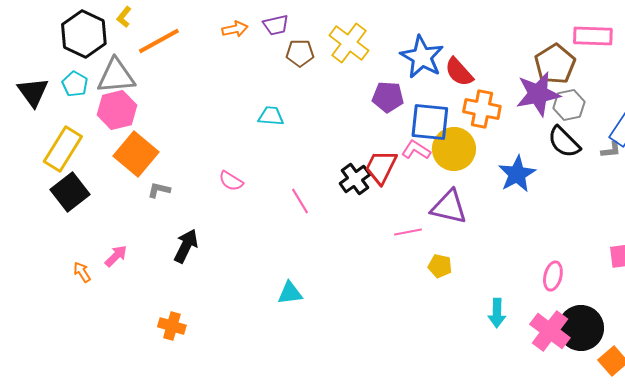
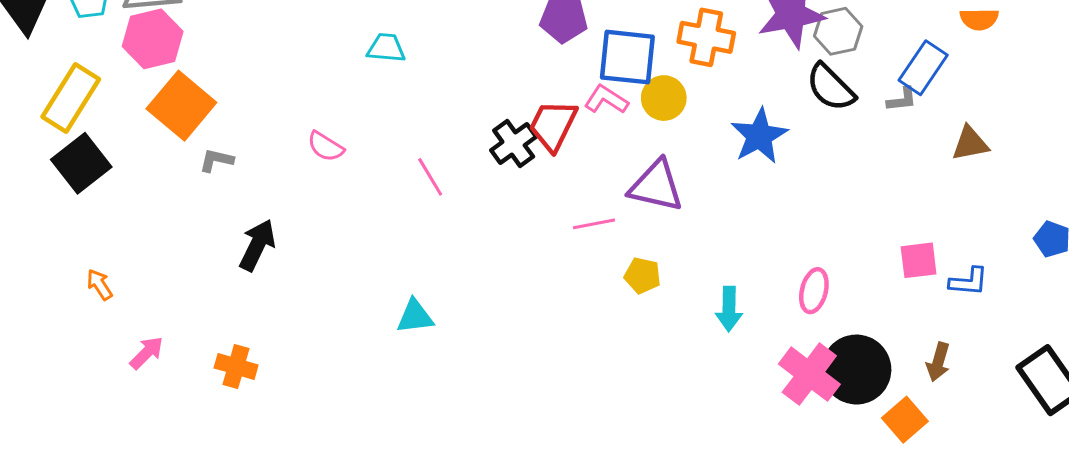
yellow circle: (454, 149) -> (664, 98), size x0.7
pink arrow: (116, 256) -> (147, 353), moved
cyan arrow: (497, 313) -> (729, 309), moved

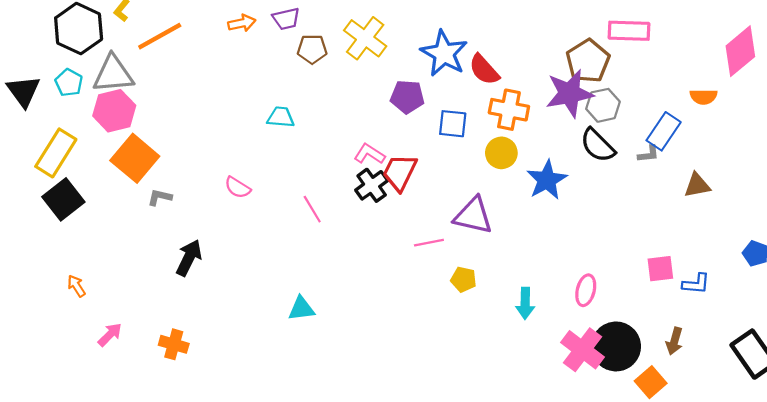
blue square: (627, 57) -> (453, 124), size x0.7
yellow circle: (664, 98) -> (501, 153), moved
pink L-shape: (606, 100) -> (369, 154), moved

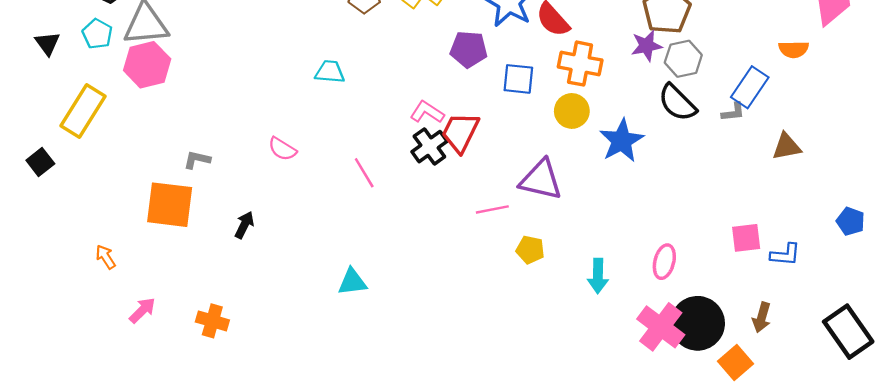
black triangle: (23, 91) -> (47, 43), size x0.7
purple star: (570, 93) -> (647, 46), size x0.6
orange square: (135, 158) -> (170, 205), moved, turned -33
black square: (63, 199) -> (40, 162), moved, size x0.6
black arrow: (189, 258) -> (244, 225), moved, size x0.7

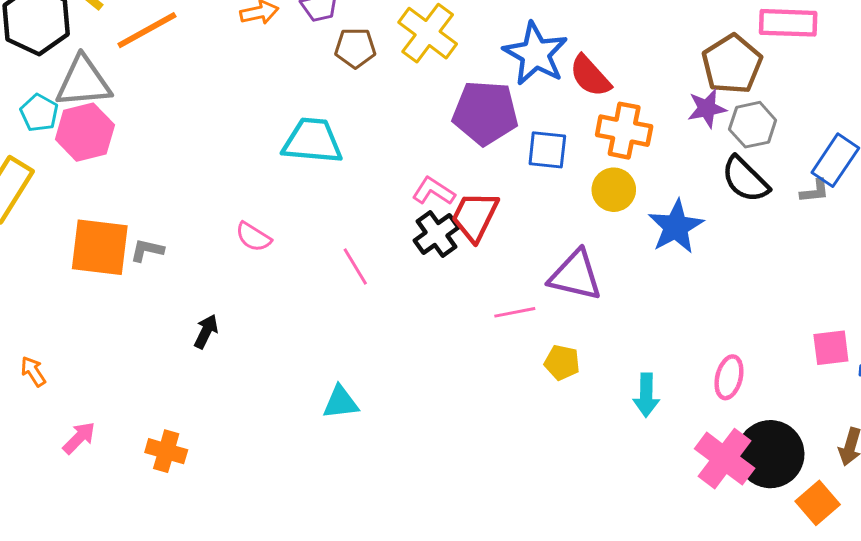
cyan pentagon: (97, 34) -> (39, 113), moved
purple pentagon: (469, 49) -> (485, 113), size x1.4
cyan trapezoid: (330, 72) -> (312, 141), size x1.6
orange square: (170, 205) -> (100, 247), moved

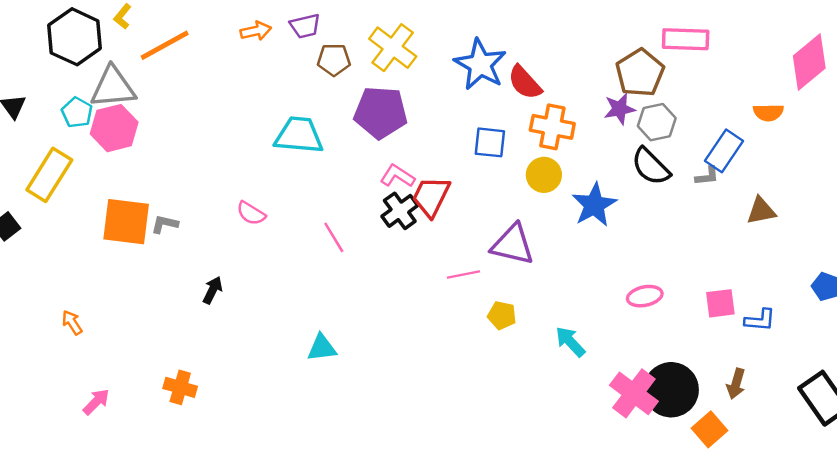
purple pentagon: (485, 113) -> (381, 112), moved
pink ellipse: (729, 377) -> (645, 296), moved, turned 64
cyan arrow: (646, 395) -> (570, 342), turned 136
pink arrow: (79, 438) -> (96, 402), moved

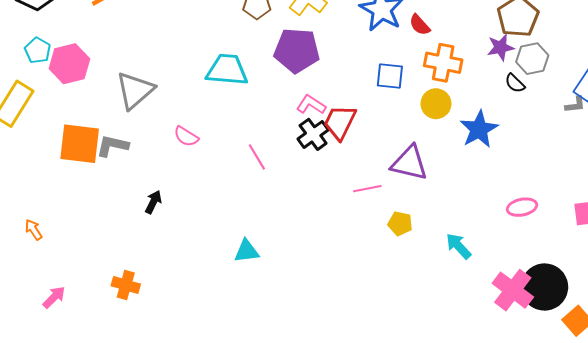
red semicircle: (525, 82) -> (420, 25), size x0.7
gray triangle: (113, 87) -> (135, 90), moved, turned -36
black semicircle: (651, 166) -> (515, 83), moved, size x0.6
gray L-shape: (165, 224) -> (112, 146), size x1.4

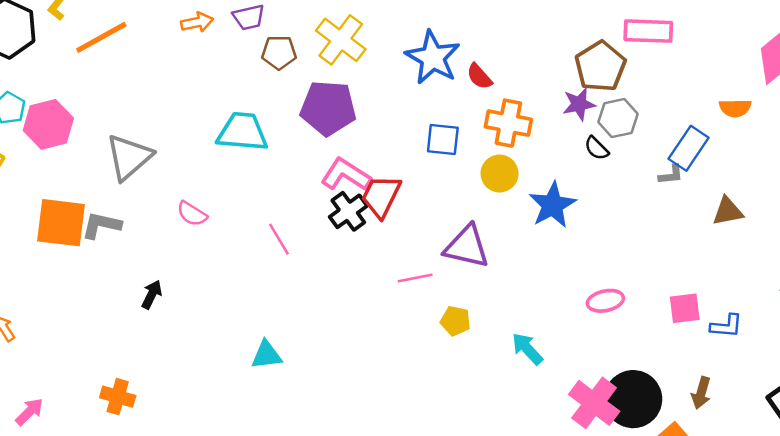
pink L-shape: (311, 105) -> (346, 175), size x1.4

